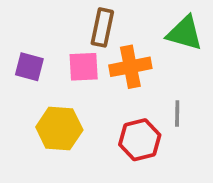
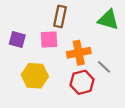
orange cross: (130, 67) -> (79, 53), moved
gray line: (177, 114) -> (104, 67), turned -48

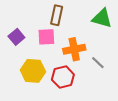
purple square: (17, 39) -> (16, 37), turned 35
red hexagon: (82, 82) -> (63, 77), moved

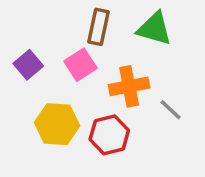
green triangle: (102, 18) -> (154, 29), moved
pink square: (46, 37) -> (80, 65), turned -30

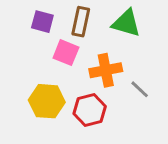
purple square: (28, 65) -> (42, 22), moved, turned -35
pink square: (80, 65) -> (66, 53), turned -35

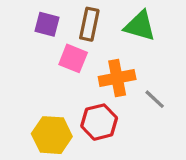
yellow hexagon: (47, 101) -> (52, 135), moved

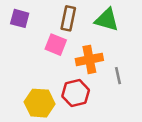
purple square: (47, 24) -> (20, 18), moved
gray line: (155, 99) -> (118, 76), turned 35

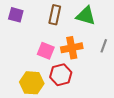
pink square: (56, 45) -> (46, 51), moved
gray line: (118, 76) -> (104, 46), moved, turned 32

